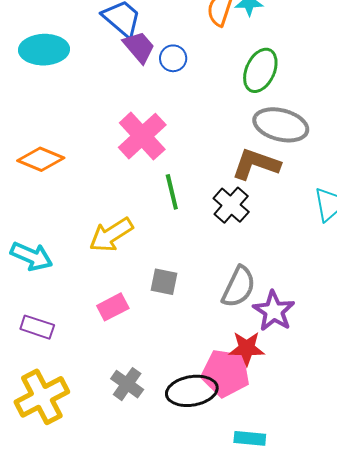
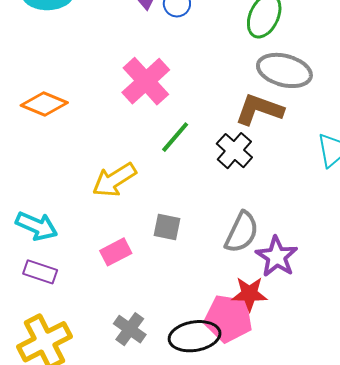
green line: (172, 192) -> (175, 137), turned 54
cyan arrow: (32, 256) -> (37, 226), moved

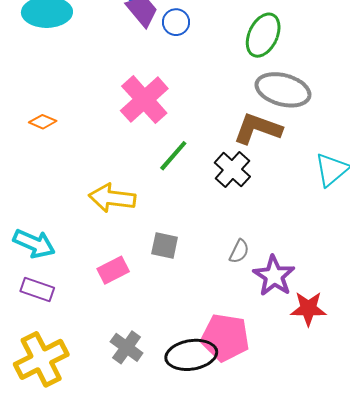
orange diamond: (44, 104) -> (43, 122), size x0.6
yellow arrow: (114, 180) -> (112, 198), turned 39
gray semicircle: (242, 232) -> (239, 251), size x0.6
red star: (249, 294) -> (308, 309), moved

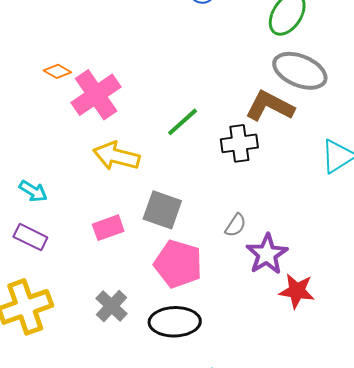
pink cross: (144, 100) -> (96, 95), moved
black cross: (232, 170) -> (239, 143), turned 33
cyan arrow: (34, 244) -> (33, 191), size x0.7
gray square: (165, 245) -> (162, 210), size x1.4
pink pentagon: (225, 337) -> (178, 264), moved

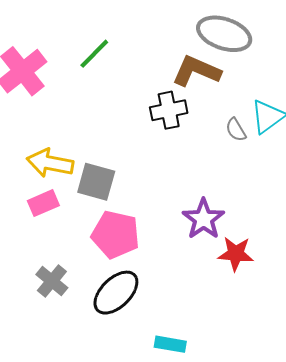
green line: (183, 122) -> (94, 54), moved
yellow arrow: (116, 156) -> (50, 163), moved
gray semicircle: (236, 225) -> (236, 130), moved, turned 120
black ellipse: (175, 322) -> (116, 293), turned -39

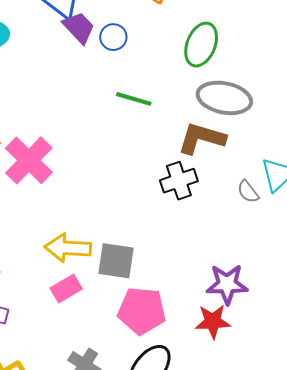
green line: (94, 54) -> (134, 99), moved, turned 69
purple star: (203, 219) -> (227, 284), turned -30
red star: (236, 254) -> (213, 321), moved

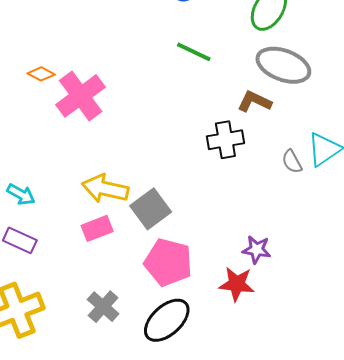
brown L-shape: (202, 138) -> (254, 101), size x0.7
gray square: (116, 261) -> (151, 209), turned 36
purple star: (227, 284) -> (257, 250), size x0.7

